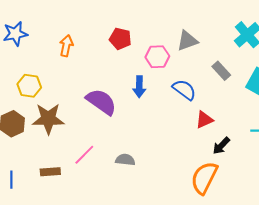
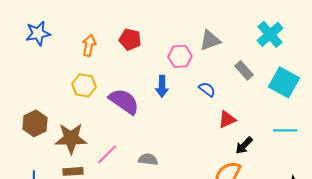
red pentagon: (120, 39) -> (130, 39), moved
yellow hexagon: (29, 86) -> (84, 85), moved
blue semicircle: (184, 90) -> (207, 89), size x0.7
brown star: (48, 119) -> (71, 138), moved

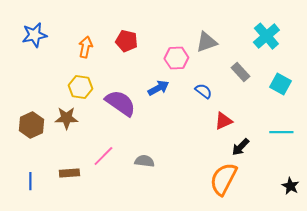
cyan square: (284, 82) -> (280, 84), size x0.7
blue arrow: (162, 86) -> (158, 88), turned -120
brown star: (71, 138) -> (66, 118), moved, size x0.7

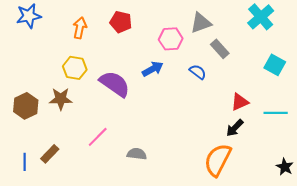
gray rectangle: (240, 72) -> (220, 49), moved
red triangle: (223, 121) -> (240, 102), moved
gray semicircle: (144, 161) -> (137, 154), moved
brown rectangle: (69, 173) -> (50, 154), moved, turned -42

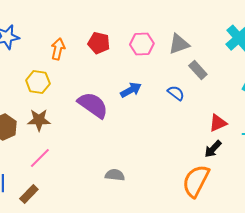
pink hexagon: (171, 39) -> (142, 44), moved
yellow hexagon: (75, 68) -> (38, 82), moved
pink line: (98, 137) -> (40, 158), moved
brown rectangle: (50, 154) -> (29, 194), moved

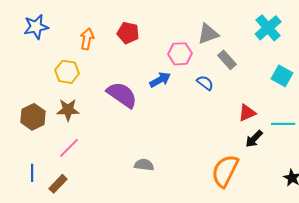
pink hexagon: (142, 44) -> (180, 54), moved
black arrow: (213, 149) -> (254, 139), moved

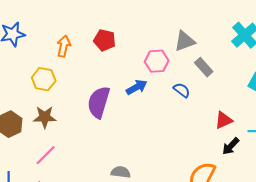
purple semicircle: (122, 95) -> (99, 102), turned -108

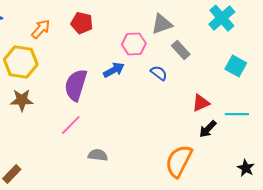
orange arrow: (64, 46) -> (41, 29), turned 30
yellow hexagon: (44, 79) -> (21, 62), size x1.4
pink line: (46, 155) -> (71, 125), moved

